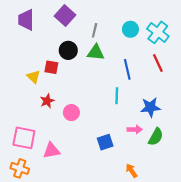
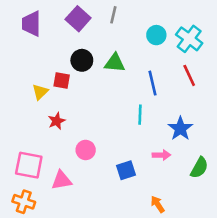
gray line: (95, 30) -> (113, 15), moved
yellow triangle: (33, 77) -> (40, 92), turned 32
blue star: (150, 107) -> (180, 129), turned -30
pink circle: (71, 113) -> (86, 150), moved
green semicircle: (156, 137) -> (199, 168), moved

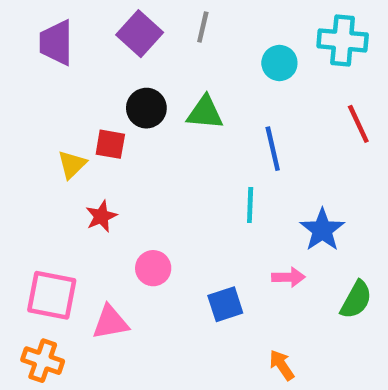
cyan cross: (189, 39) -> (343, 40), moved, turned -32
red line: (189, 75) -> (358, 124), moved

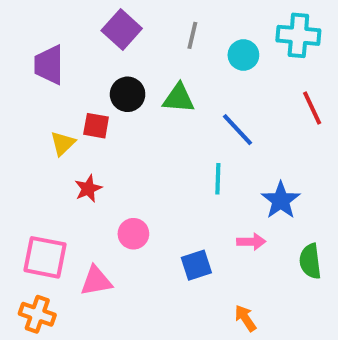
gray line: (203, 27) -> (192, 35), moved
purple trapezoid: (56, 43) -> (49, 65), moved
blue line: (273, 149) -> (238, 130), turned -30
green semicircle: (356, 300) -> (310, 261), turned 144

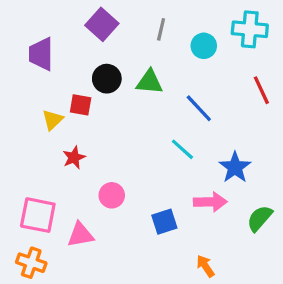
cyan line: (218, 179) -> (182, 149), turned -50
pink arrow: (251, 242) -> (210, 202), size x1.4
green semicircle: (310, 261) -> (260, 218), turned 48

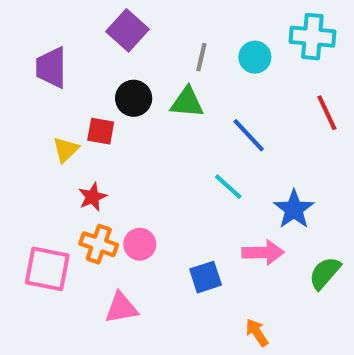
gray line: (161, 29) -> (201, 57), moved
pink triangle: (81, 235) -> (121, 308), moved
orange cross: (31, 263) -> (99, 244), moved

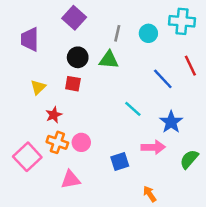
red square: (101, 131) -> (73, 84), moved
blue line: (249, 135) -> (163, 79), moved
pink square: (47, 269) -> (27, 157), turned 36

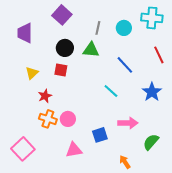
blue line: (163, 79) -> (125, 65), moved
blue star: (171, 122) -> (152, 92), moved
pink square: (27, 157) -> (23, 149), moved
green semicircle: (189, 159) -> (151, 142), moved
pink triangle: (71, 180) -> (74, 150), moved

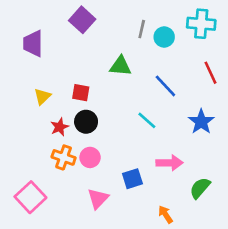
gray line: (98, 28) -> (142, 29), moved
black circle: (65, 48) -> (86, 122), moved
pink triangle: (74, 150) -> (98, 199), turned -36

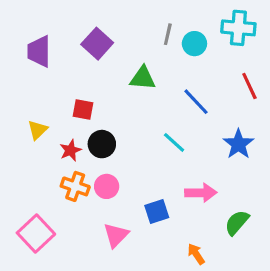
purple square: (82, 20) -> (97, 44), moved
red square: (81, 93) -> (83, 110), moved
yellow triangle: (42, 97) -> (38, 130), moved

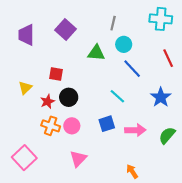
cyan circle: (194, 44) -> (124, 44), moved
blue square: (157, 212) -> (107, 124), moved
green semicircle: (237, 223) -> (167, 135), moved

